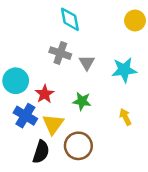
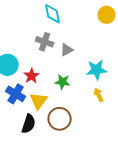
gray triangle: (87, 63) -> (67, 50), turned 32
cyan star: (124, 70) -> (97, 70), moved

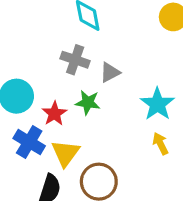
cyan star: (97, 70) -> (157, 104), turned -30
green star: (63, 82) -> (88, 102), moved

